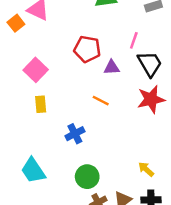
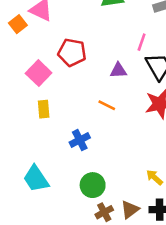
red pentagon: (87, 49) -> (72, 52), moved

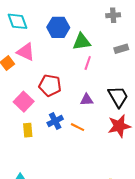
pink line: (142, 42) -> (88, 63), moved
blue cross: (80, 140) -> (55, 121), moved

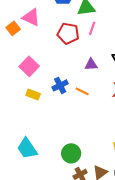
red pentagon: (50, 85) -> (68, 33), moved
yellow rectangle: (28, 130) -> (33, 94), turned -64

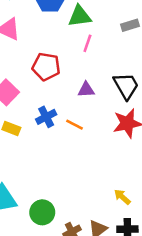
red pentagon: (68, 33) -> (46, 67), moved
green circle: (71, 153) -> (42, 212), moved

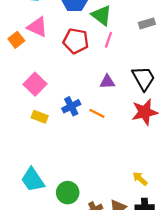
green triangle: (80, 16) -> (101, 15), turned 45
red pentagon: (46, 67) -> (76, 41), moved

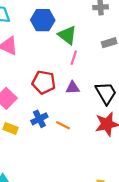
red pentagon: (76, 41) -> (44, 82), moved
purple triangle: (107, 82) -> (73, 88), moved

